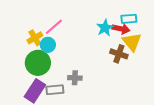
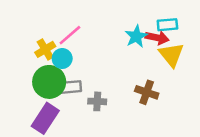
brown cross: (119, 54) -> (147, 92), moved
gray rectangle: (55, 90) -> (70, 87), moved

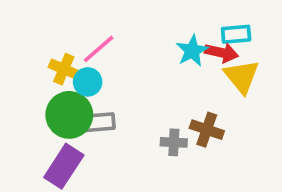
yellow cross: (45, 49) -> (64, 69), turned -36
gray cross: (97, 101) -> (174, 142), moved

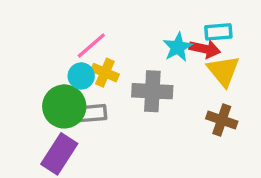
yellow cross: (64, 69) -> (105, 73), moved
brown cross: (207, 130) -> (222, 120), moved
gray cross: (174, 142) -> (152, 91), moved, size x1.6

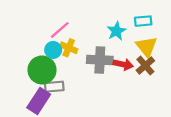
red arrow: (205, 49) -> (123, 64), moved
gray rectangle: (91, 113) -> (54, 87), moved
brown cross: (222, 120) -> (145, 66), moved, turned 30

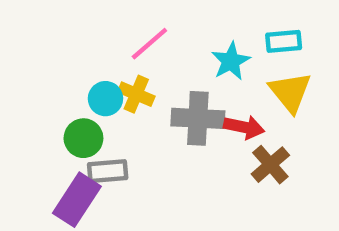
pink line: (60, 30) -> (149, 44), moved
brown cross: (145, 66) -> (270, 165), moved
green circle: (42, 70) -> (83, 138), size x0.7

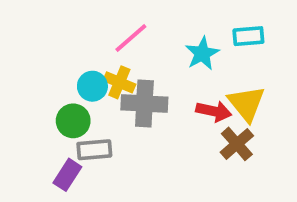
yellow triangle: (290, 92) -> (246, 104), moved
gray cross: (198, 118) -> (144, 104), moved
purple rectangle: (77, 200) -> (67, 175), size x0.7

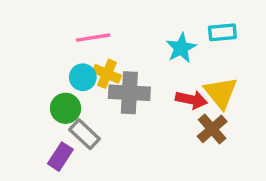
pink line: (131, 38) -> (93, 38), moved, turned 32
gray rectangle: (94, 150) -> (85, 134), turned 48

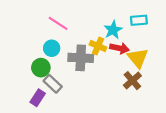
pink line: (93, 38) -> (58, 23), turned 42
yellow cross: (107, 74) -> (98, 46), moved
red arrow: (191, 100) -> (119, 48), moved

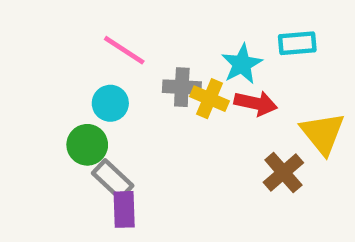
gray cross: (81, 58) -> (182, 87), moved, size x0.7
yellow triangle: (138, 58) -> (323, 133), moved
purple rectangle: (38, 98) -> (124, 209), moved, turned -35

